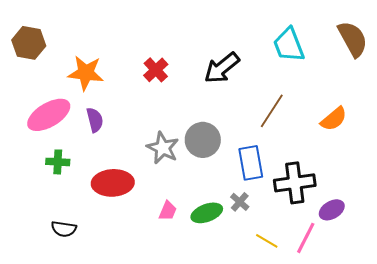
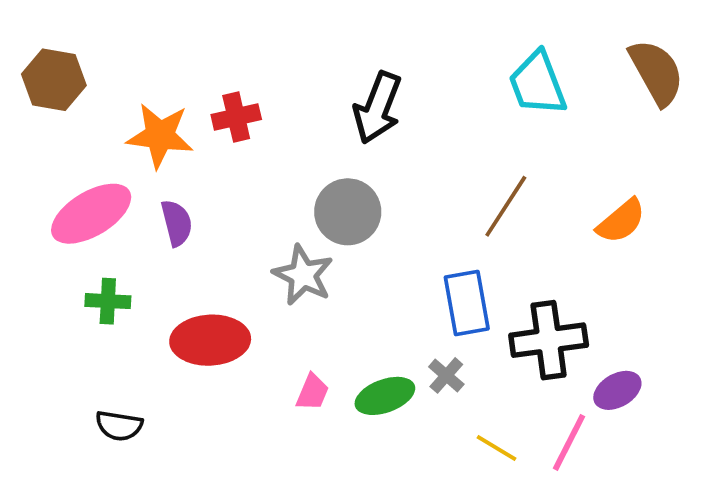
black arrow: (222, 68) -> (377, 108), moved, turned -30
red cross: (156, 70) -> (236, 117), moved, turned 30
gray circle: (203, 140) -> (348, 212), moved

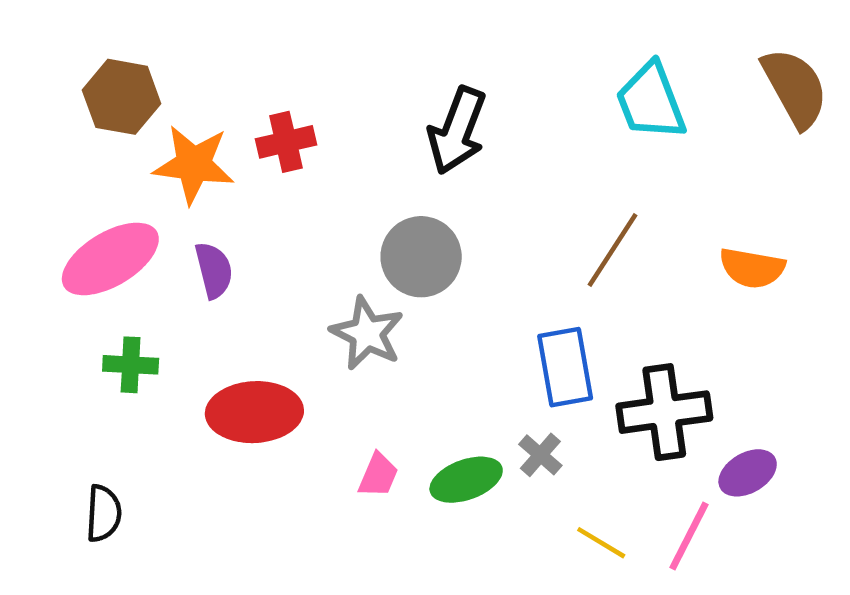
brown hexagon: (54, 80) -> (122, 97), moved
orange semicircle: (621, 221) -> (752, 268), turned 50
black semicircle: (119, 426) -> (104, 513), moved, turned -96

